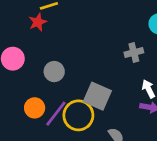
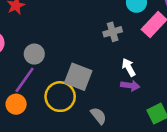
orange circle: (35, 108) -> (16, 104), moved
purple line: (56, 114) -> (25, 80), moved

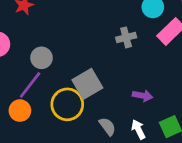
white arrow: (129, 67) -> (138, 129), moved
gray square: (78, 77) -> (87, 84), turned 36

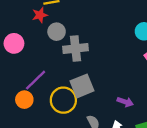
gray cross: (126, 37) -> (76, 48), moved, size x1.5
gray circle: (41, 58) -> (57, 32), moved

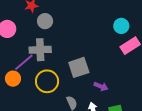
gray cross: (76, 48) -> (40, 50), moved
gray square: (82, 86) -> (79, 67), moved

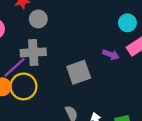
yellow circle: (47, 81) -> (23, 86), moved
purple arrow: (101, 86) -> (111, 55), moved

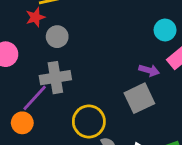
gray square: (79, 72) -> (139, 98), moved
yellow circle: (23, 86) -> (89, 122), moved

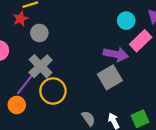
purple arrow: (149, 70) -> (116, 54), size x1.5
gray cross: (55, 78) -> (41, 66), turned -30
yellow circle: (89, 122) -> (53, 91), moved

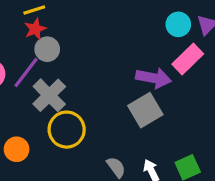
red star: (20, 19) -> (35, 29), moved
cyan circle: (126, 21) -> (178, 24), moved
purple line: (25, 84) -> (26, 72), moved

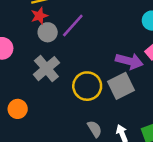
purple line: (26, 72) -> (73, 26), moved
yellow circle: (67, 130) -> (87, 86), moved

